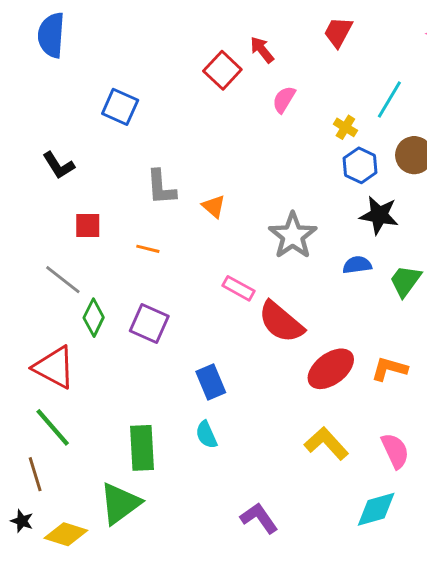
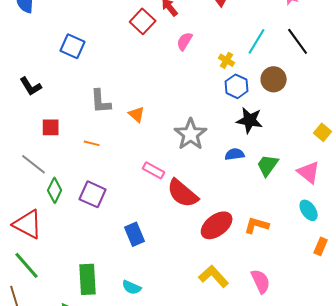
cyan semicircle: (206, 435) -> (132, 287), moved, turned -42

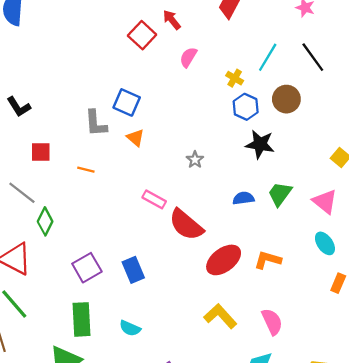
blue square: (73, 46) -> (127, 102), moved
gray star: (191, 134) -> (195, 160), size x0.5
blue semicircle: (235, 154) -> (243, 198), moved
purple square: (93, 194) -> (87, 268), moved, turned 36

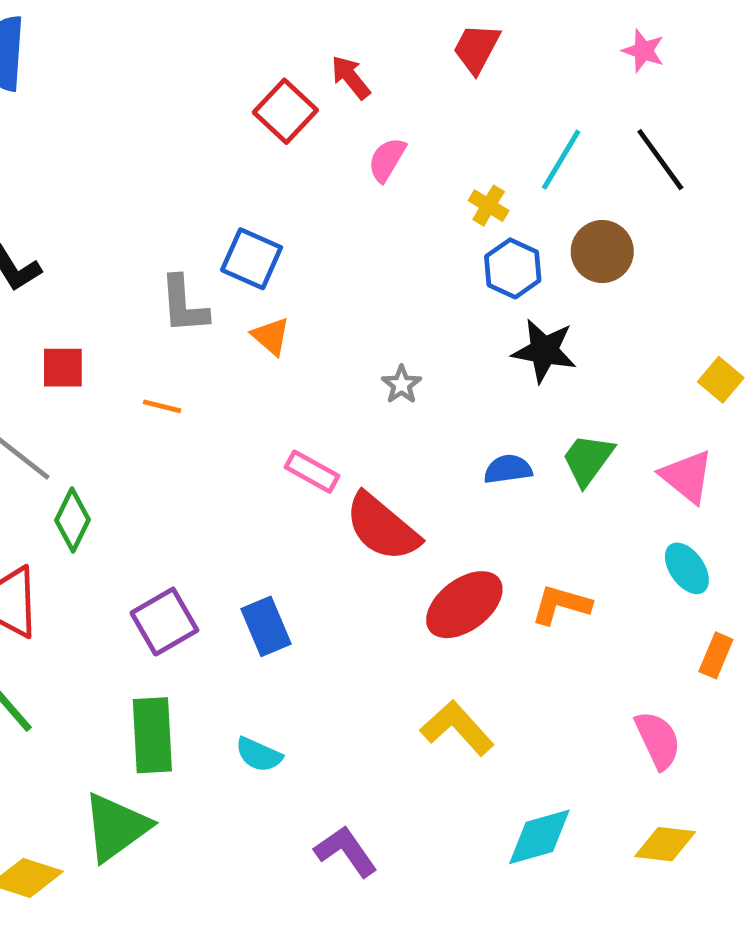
pink semicircle: (272, 322) -> (658, 740), moved

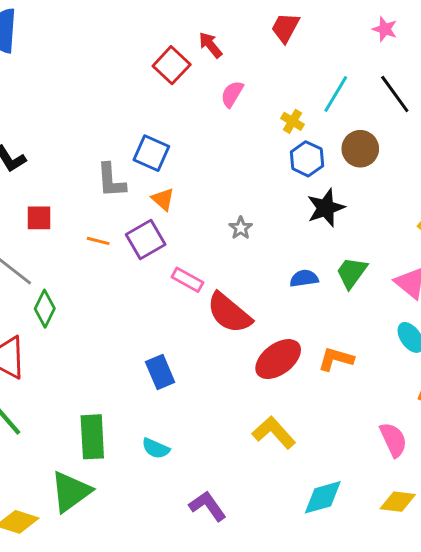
black star: (544, 351) -> (326, 208), turned -30
purple square: (164, 622) -> (146, 239), moved

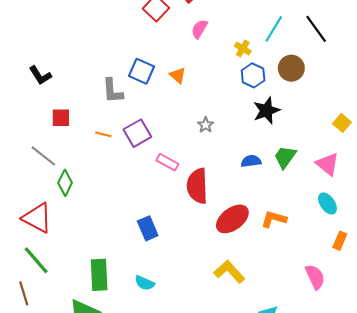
orange triangle: (163, 199) -> (178, 75), moved
red semicircle: (229, 313) -> (197, 186), turned 48

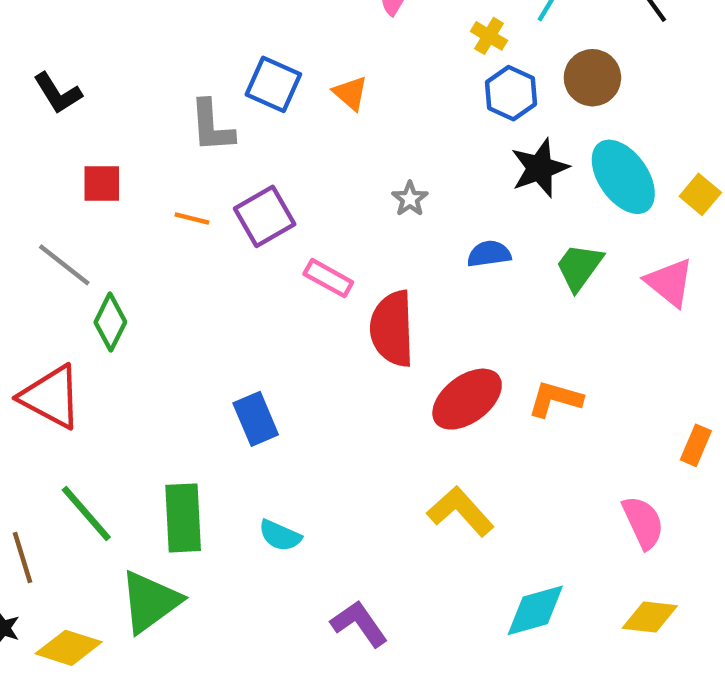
blue semicircle: (251, 161) -> (489, 254), moved
cyan ellipse: (327, 203) -> (623, 177), moved, size x1.6
blue rectangle: (148, 228) -> (256, 419), moved
green line: (36, 260) -> (86, 514), moved

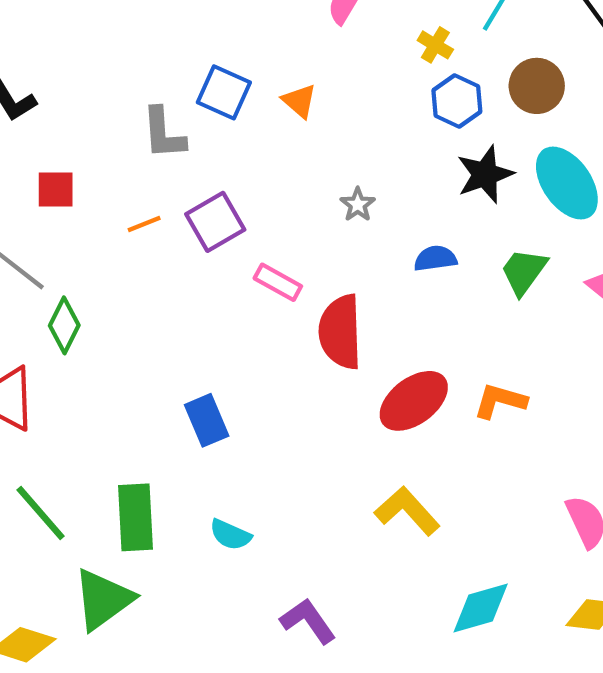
orange line: (192, 219) -> (144, 224), turned -36

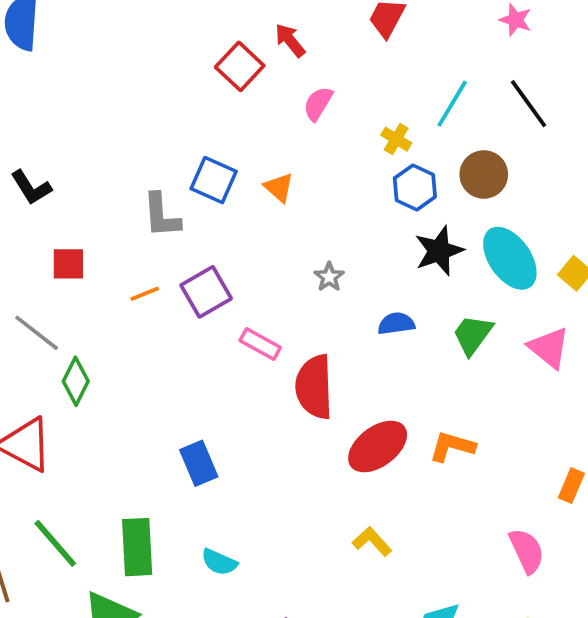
yellow L-shape: (407, 511) -> (372, 542), size x0.7

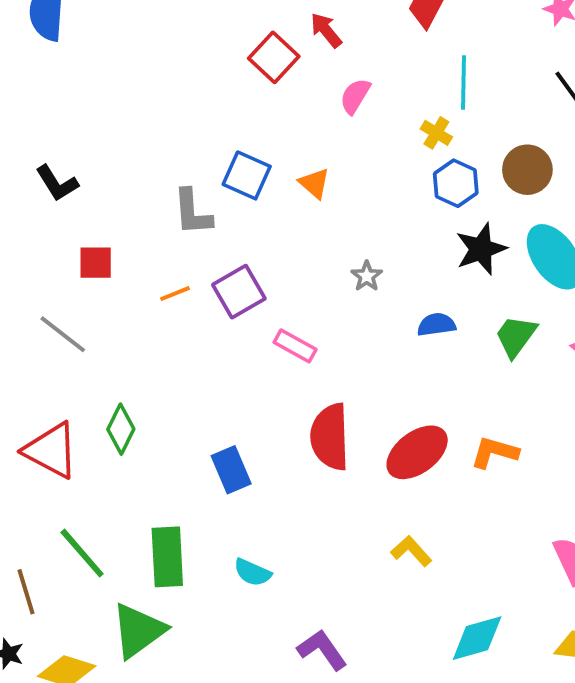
cyan line: (452, 104) -> (464, 83), moved, turned -30
green diamond: (76, 381) -> (121, 429), moved
red semicircle: (314, 387) -> (330, 437), moved

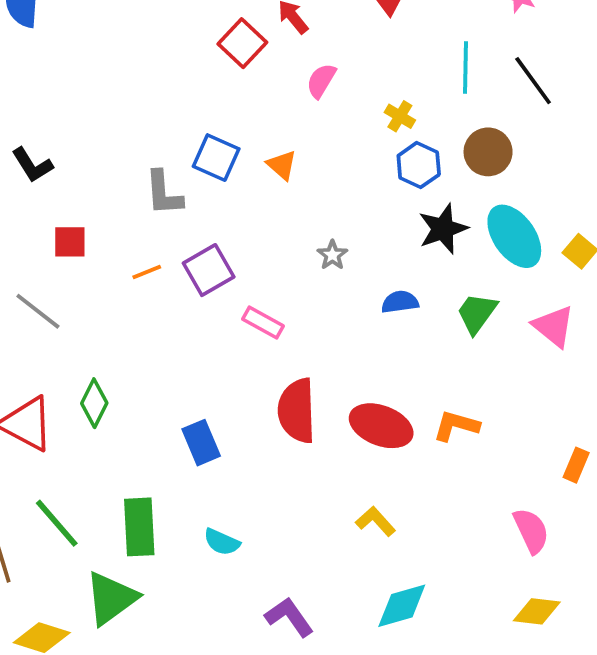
cyan line: (464, 83) -> (466, 68), moved
red ellipse: (417, 452) -> (381, 426), turned 58
cyan diamond: (477, 638) -> (402, 606), moved

